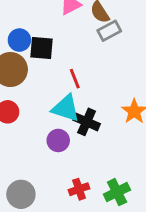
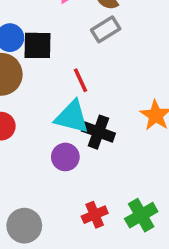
gray rectangle: (109, 31) -> (106, 29), moved

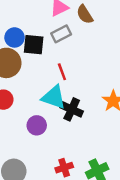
gray rectangle: (106, 29) -> (61, 34), moved
purple circle: (65, 157) -> (37, 125), moved

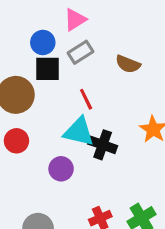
brown semicircle: (85, 14) -> (128, 64), moved, turned -30
blue circle: (15, 37) -> (43, 42), moved

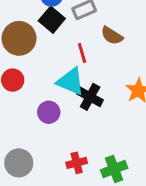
brown semicircle: (128, 64) -> (112, 36), moved
black square: (48, 69) -> (52, 20), turned 30

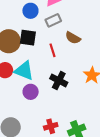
black square: (52, 20) -> (28, 38), moved, turned -30
cyan triangle: (71, 81) -> (24, 71), moved

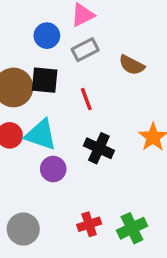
brown semicircle: (73, 38) -> (132, 65), moved

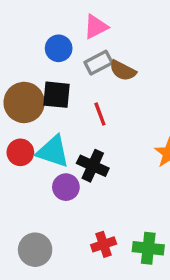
brown semicircle: (132, 65) -> (123, 71), moved
black cross: (99, 148) -> (93, 166), moved
green cross: (132, 228) -> (148, 248), turned 32

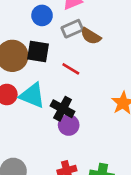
red line: (100, 114) -> (71, 69), turned -42
purple circle: (66, 187) -> (69, 125), moved

